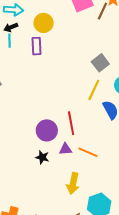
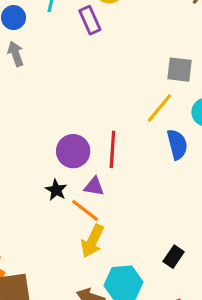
purple rectangle: (37, 46) -> (90, 20), turned -36
gray square: (100, 63) -> (180, 70), turned 30
orange line: (88, 152) -> (85, 210), moved

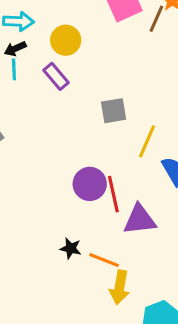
gray square: (180, 70) -> (114, 111), moved
purple circle: (73, 151) -> (90, 184), moved
purple triangle: (94, 186) -> (140, 220), moved, size x1.6

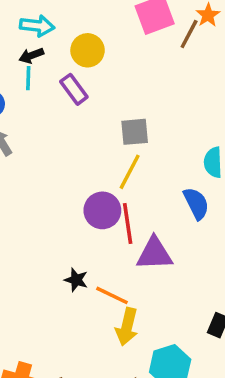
yellow line: (147, 141) -> (130, 172), moved

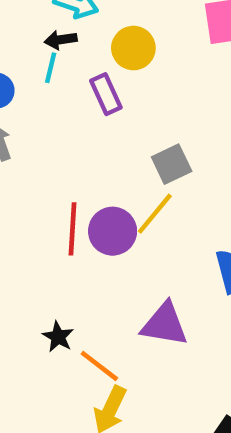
gray square: (135, 132) -> (172, 164), turned -32
purple circle: (102, 210) -> (113, 231), moved
red line: (128, 224) -> (73, 229), moved

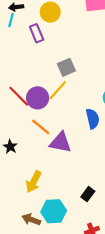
red line: (73, 229) -> (19, 96), turned -50
orange line: (99, 366) -> (41, 127), moved

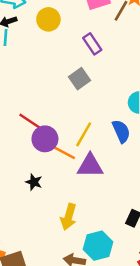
purple rectangle: (37, 33) -> (92, 44), moved
yellow line: (58, 90) -> (84, 134), moved
purple circle: (38, 98) -> (45, 139), moved

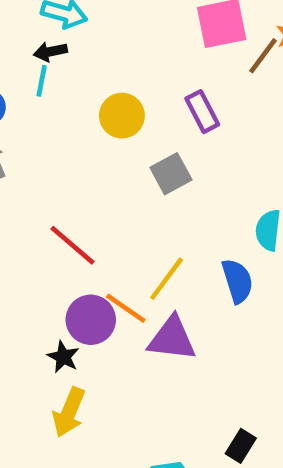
yellow circle: (48, 19) -> (122, 116), moved
purple circle: (45, 139) -> (91, 320), moved
yellow arrow: (68, 217) -> (69, 412), moved

